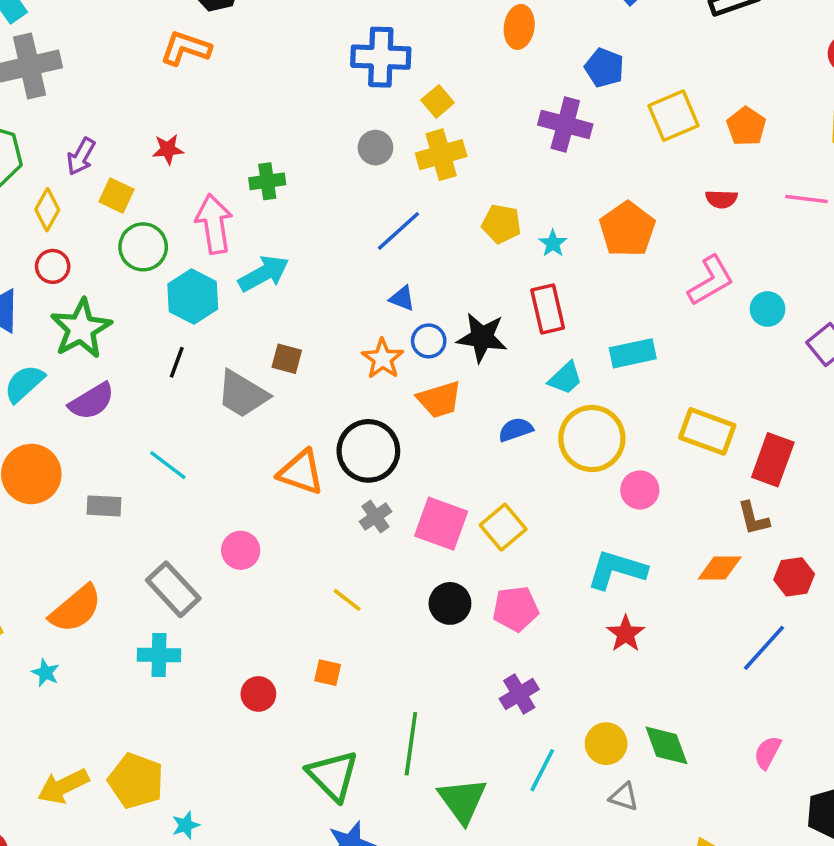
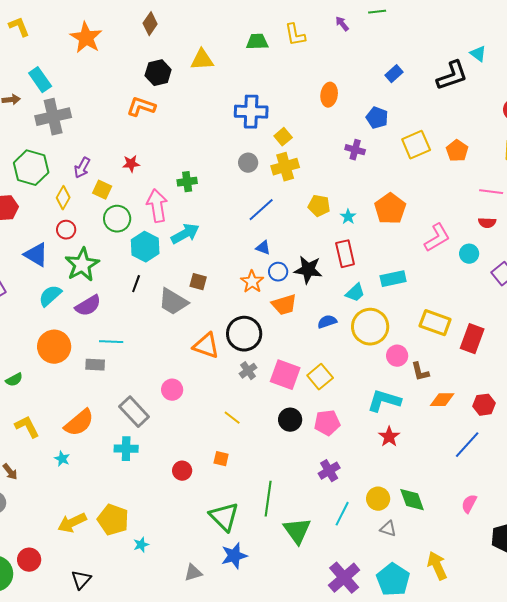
purple cross: (565, 125) -> (355, 150), size x0.7
red semicircle: (721, 199) -> (487, 223), moved
cyan line: (168, 465) -> (111, 342), moved, turned -35
brown L-shape: (753, 518) -> (420, 372), moved

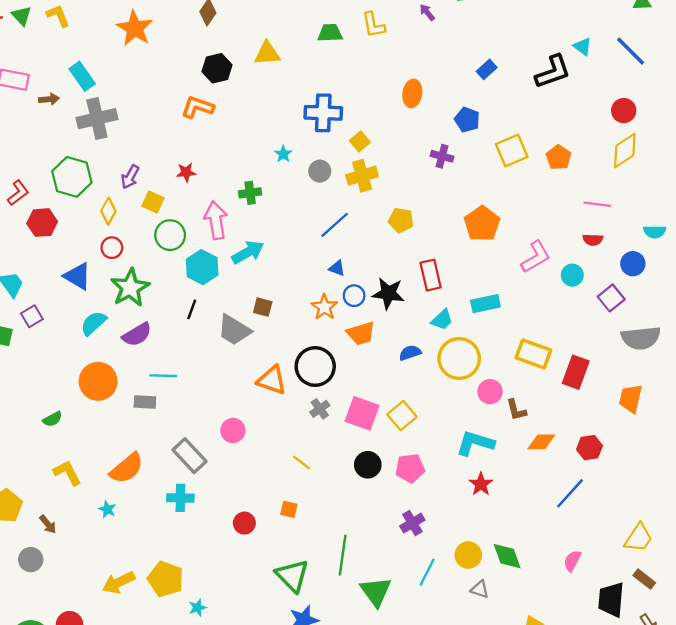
cyan star: (348, 217) -> (283, 154), moved

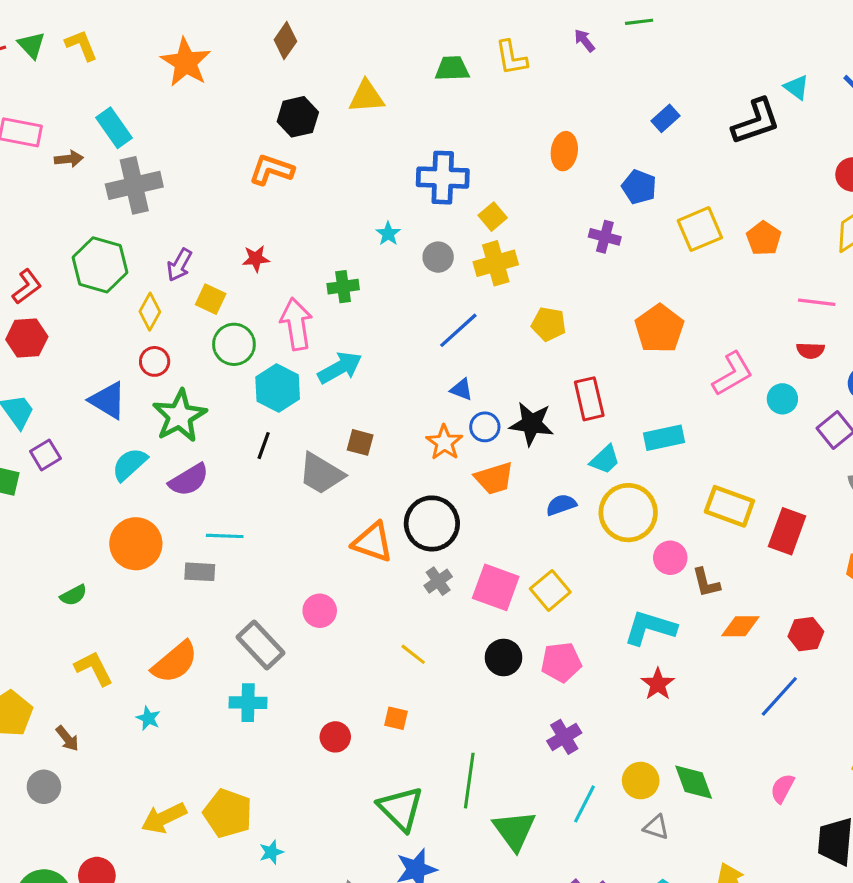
red hexagon: (42, 223) -> (27, 338), moved

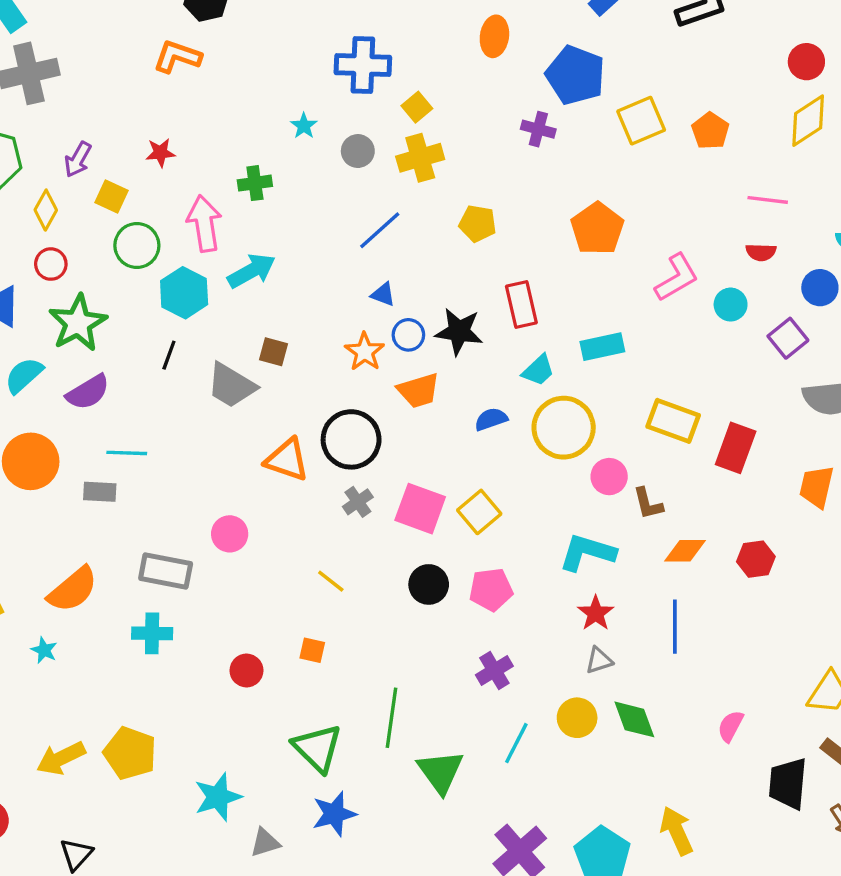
blue pentagon: (639, 187) -> (575, 75), size x1.6
gray rectangle: (260, 645) -> (166, 571), turned -36
blue line: (779, 696) -> (675, 627), moved, turned -42
gray triangle: (656, 827) -> (599, 660), moved, turned -36
cyan star: (271, 852) -> (218, 797), moved, size x1.8

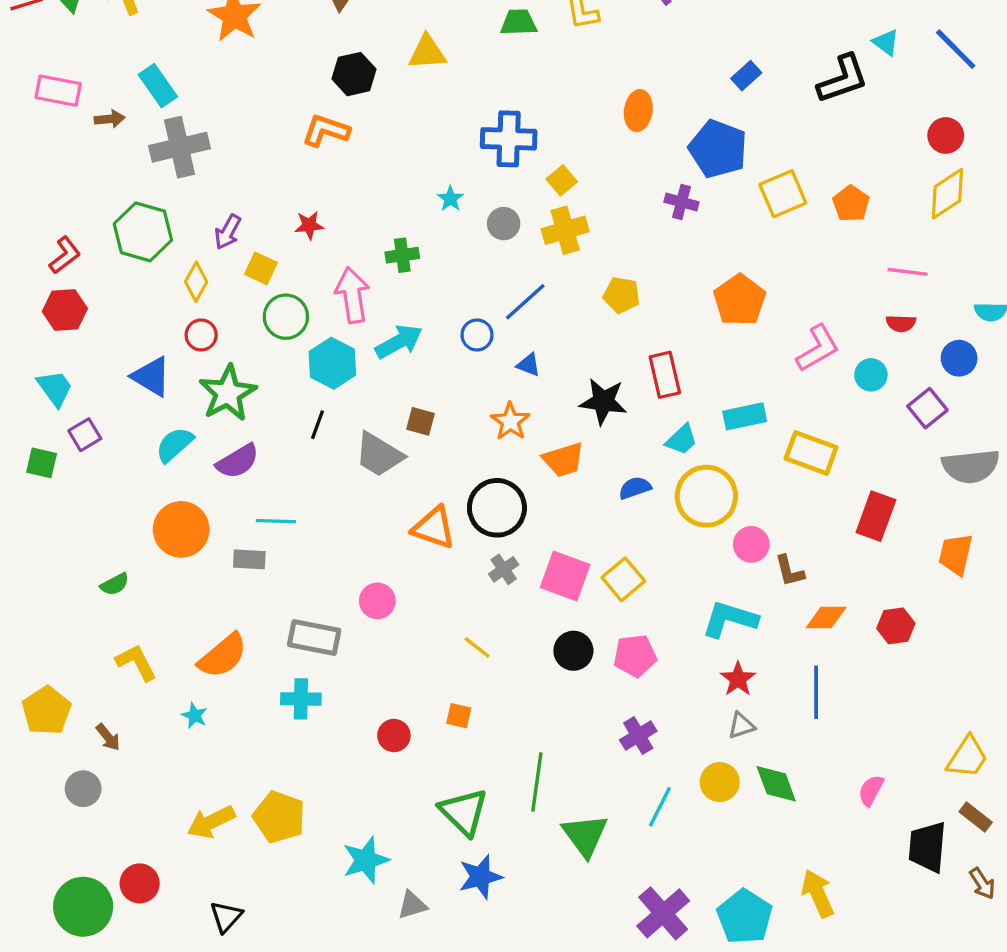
blue circle: (408, 335) -> (477, 335), moved
yellow rectangle: (673, 421) -> (811, 453), moved

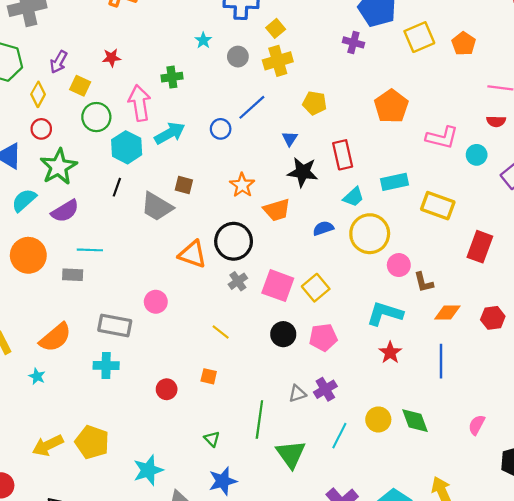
pink L-shape: (818, 348) -> (442, 138), turned 44
blue triangle: (529, 365) -> (290, 139), moved, turned 42
gray triangle: (741, 726) -> (297, 394), moved
green triangle: (464, 812) -> (212, 439), size x0.5

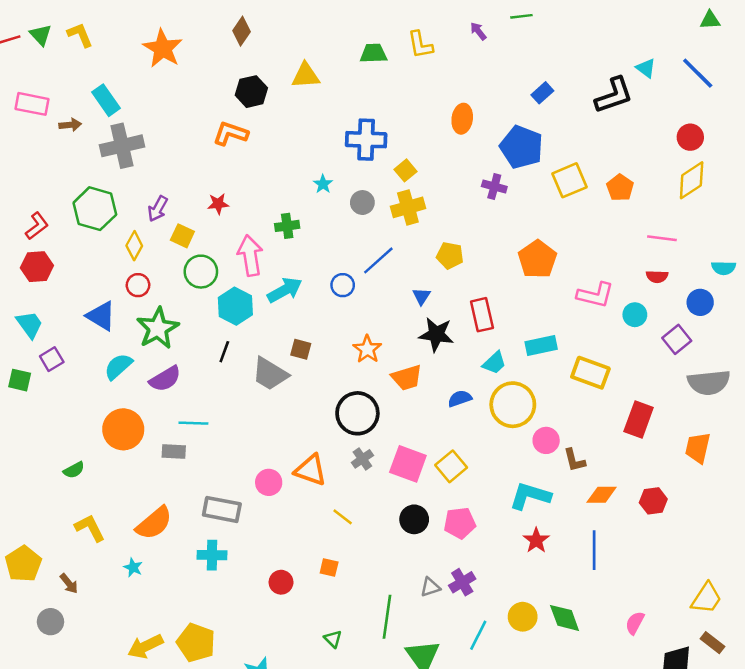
orange triangle: (193, 254) -> (311, 470), moved

